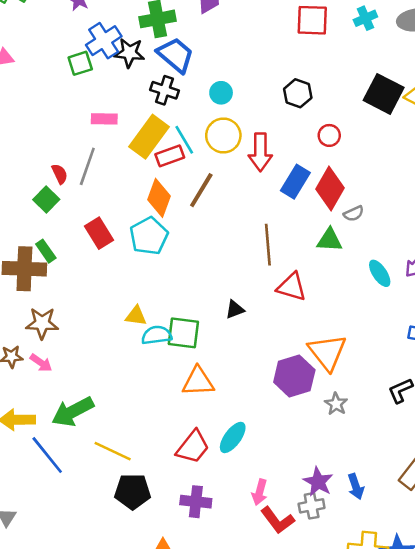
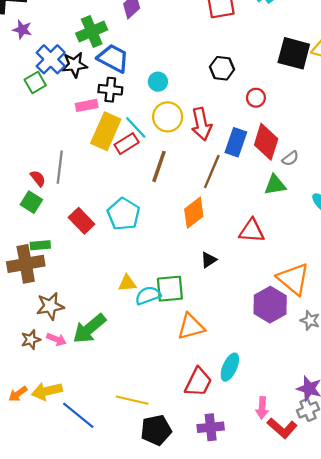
pink rectangle: (104, 119) -> (87, 105), moved
orange diamond: (159, 198) -> (194, 213), moved, turned 44
brown line: (268, 245) -> (212, 171), moved, turned 40
green rectangle: (46, 251) -> (40, 245), turned -48
green arrow: (73, 412) -> (89, 329), moved

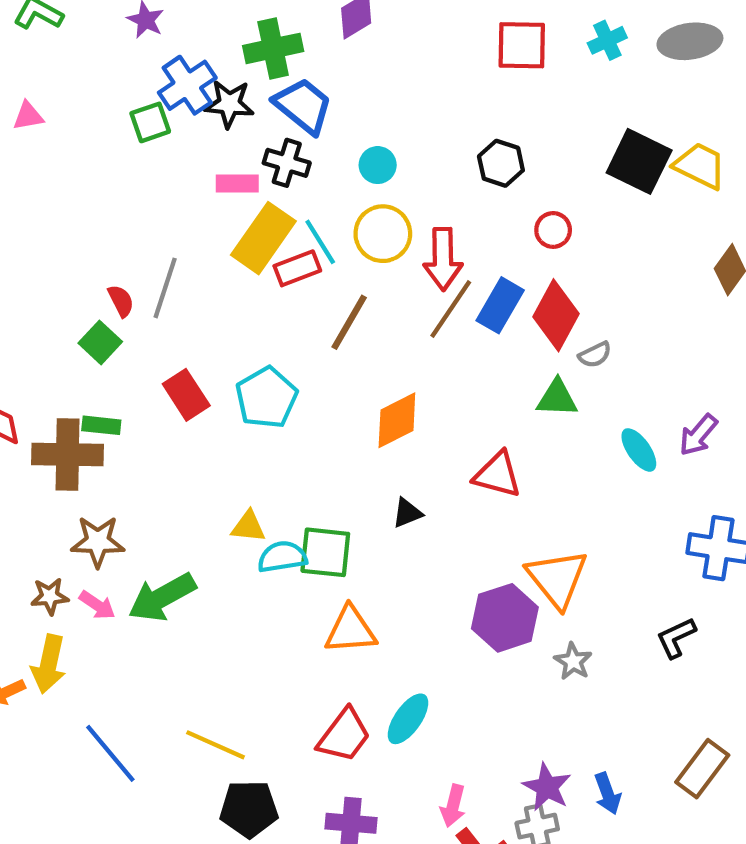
brown line: (212, 171) -> (451, 309), moved
yellow arrow: (47, 391) -> (49, 664), moved, turned -76

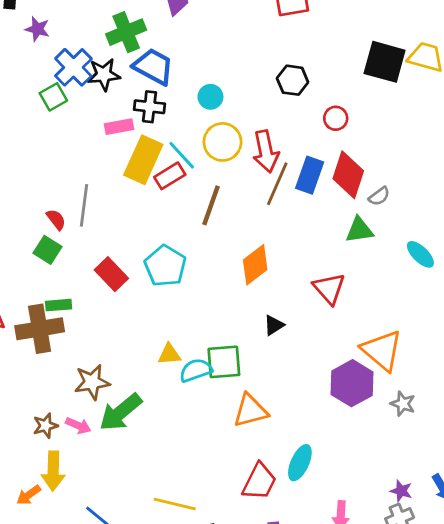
red triangle: (497, 475) -> (329, 289), turned 44
brown star: (98, 542) -> (92, 382), moved
purple star: (547, 787) -> (401, 491), size x0.7

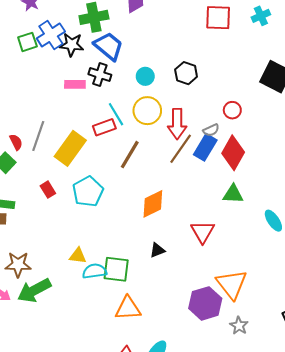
black hexagon: (293, 80) -> (186, 73), moved
green square: (53, 97) -> (27, 42), moved
yellow rectangle: (143, 160) -> (70, 148), moved
gray semicircle: (379, 196) -> (211, 130), moved
red rectangle: (111, 274) -> (48, 190), size x0.7

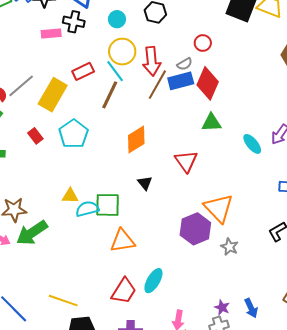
cyan line: (116, 114) -> (115, 71), moved
gray line: (38, 136) -> (21, 86), turned 36
blue rectangle: (205, 147) -> (181, 81), turned 50
black triangle: (157, 250) -> (145, 183), turned -42

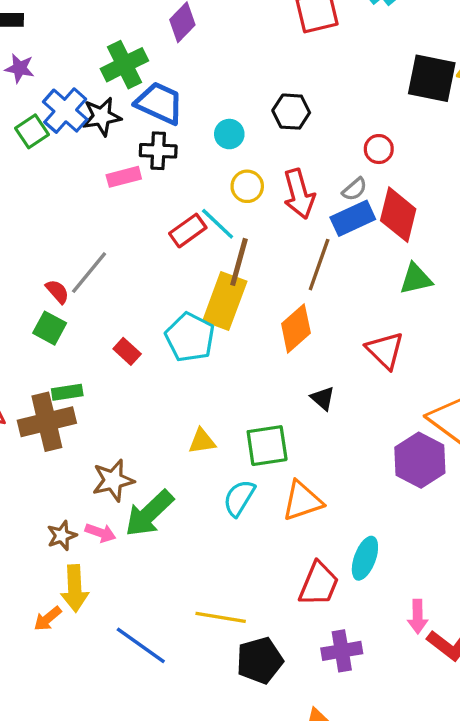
yellow circle: (122, 52) -> (247, 186), size x0.7
cyan line: (115, 71) -> (218, 224), moved
brown line: (157, 85) -> (319, 265), moved
yellow rectangle: (53, 95) -> (225, 301), moved
cyan semicircle: (87, 209) -> (239, 498), moved, turned -35

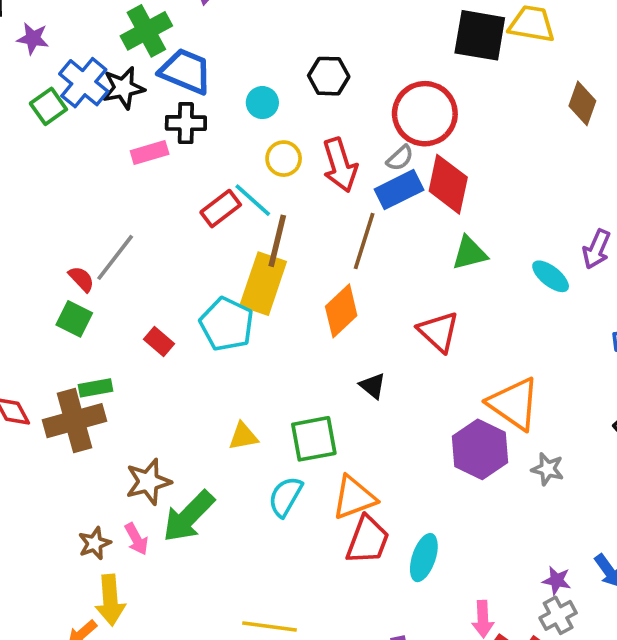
red circle: (379, 149) -> (425, 114), size x2.0
pink arrow: (100, 533) -> (136, 539), turned 44
red trapezoid: (319, 584) -> (368, 540), moved

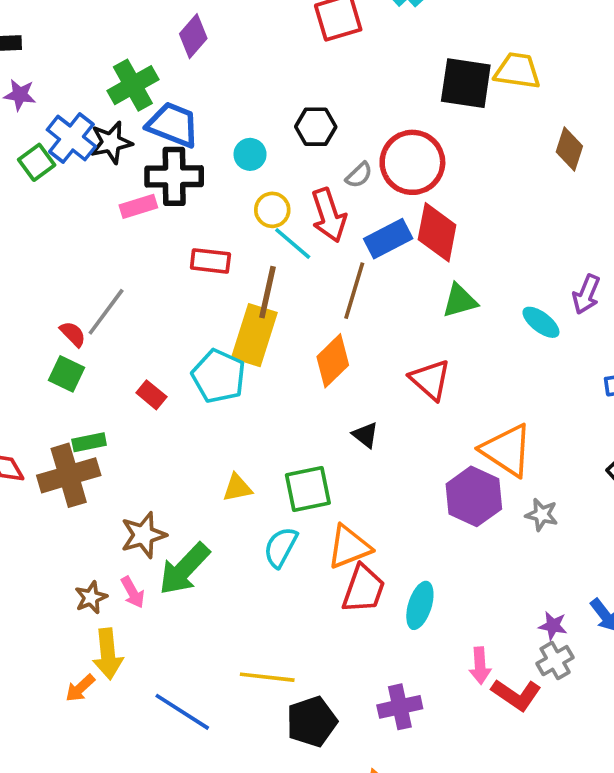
black cross: (186, 123) -> (174, 176), size x1.4
gray semicircle: (400, 158) -> (359, 175), moved
cyan line: (253, 200) -> (293, 243), moved
red rectangle: (221, 209) -> (210, 261), turned 45

